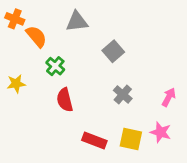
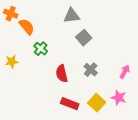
gray triangle: (77, 22) -> (72, 16), moved
red semicircle: (65, 100) -> (62, 74), moved
yellow square: (131, 139) -> (97, 103), turned 30

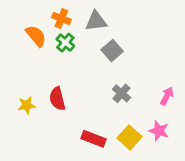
orange cross: (11, 14) -> (61, 19), moved
green cross: (41, 49) -> (65, 43), moved
yellow star: (12, 62) -> (27, 105), moved
red semicircle: (62, 74) -> (57, 99), moved

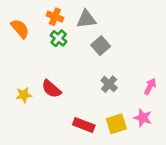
orange semicircle: (36, 36) -> (20, 29), moved
red semicircle: (57, 99) -> (51, 89), turned -35
yellow square: (129, 137) -> (116, 124), turned 30

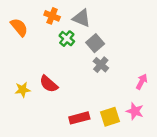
gray triangle: (86, 19) -> (82, 18), turned 30
green cross: (59, 38) -> (67, 39), moved
gray cross: (109, 84) -> (101, 65), moved
red rectangle: (84, 125) -> (79, 118), turned -36

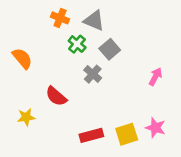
orange semicircle: (19, 27) -> (22, 58), moved
gray cross: (101, 65) -> (93, 74), moved
pink arrow: (142, 82) -> (155, 77), moved
yellow star: (23, 90) -> (26, 117), moved

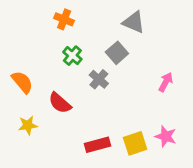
gray triangle: (94, 21) -> (134, 22), moved
green cross: (77, 44) -> (72, 56), moved
orange semicircle: (22, 58) -> (22, 82), moved

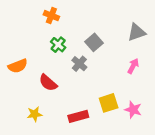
gray triangle: (134, 22) -> (137, 32), moved, turned -42
orange semicircle: (22, 82) -> (18, 66), turned 108
yellow star: (28, 125) -> (35, 114), moved
yellow square: (135, 143) -> (109, 103), moved

